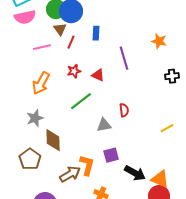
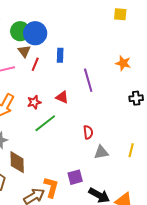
red star: (74, 71) -> (34, 102), moved
gray triangle: (104, 125) -> (101, 152), moved
yellow line: (167, 128) -> (131, 150), turned -48

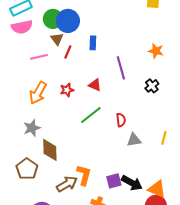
black cross: (136, 98) -> (152, 86), moved, turned -32
green line: (45, 123) -> (91, 115), moved
purple square: (75, 177) -> (114, 181), moved

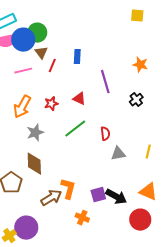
blue circle: (68, 21) -> (23, 40), moved
gray star: (32, 128) -> (35, 133), moved
orange triangle: (157, 189) -> (148, 192), moved

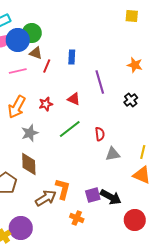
brown triangle: (41, 53) -> (36, 53), turned -32
orange triangle: (148, 192) -> (142, 175), moved

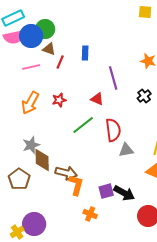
red triangle: (74, 99) -> (97, 99), moved
gray star: (30, 133) -> (31, 145), moved
red semicircle: (100, 134) -> (113, 130), size x1.6
brown arrow: (46, 198) -> (66, 173), moved, turned 45

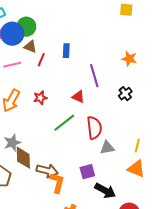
purple square: (106, 191) -> (87, 172), moved

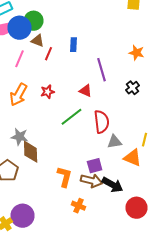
pink line: (12, 65) -> (20, 59), turned -54
gray star: (12, 143) -> (20, 137), turned 30
orange triangle: (136, 169) -> (132, 158), moved
brown arrow: (47, 171) -> (92, 181), moved

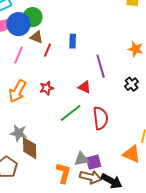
gray triangle: (114, 142) -> (82, 159), moved

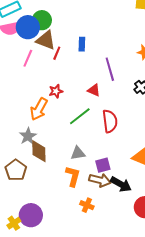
brown triangle: (37, 37) -> (46, 40), size x1.5
orange arrow: (18, 91) -> (39, 109), moved
gray star: (19, 133) -> (28, 136), turned 30
gray triangle: (82, 159) -> (78, 153), moved

